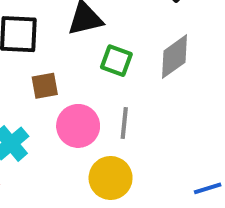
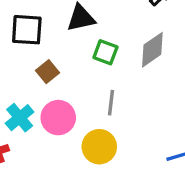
brown square: (45, 86) -> (48, 72), turned -30
pink circle: (78, 126) -> (58, 118), moved

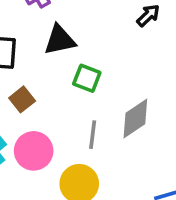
gray diamond: (152, 50) -> (135, 119), moved

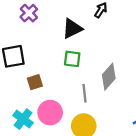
black triangle: (60, 40) -> (72, 29), moved
brown square: (22, 99) -> (35, 82), turned 35

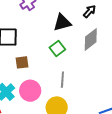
green square: (72, 59) -> (57, 48), turned 35
gray diamond: (109, 77) -> (91, 39), moved

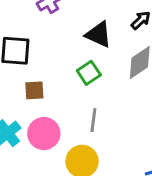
black triangle: (62, 23) -> (99, 34), turned 36

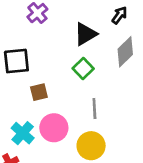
black triangle: (99, 34) -> (85, 34), turned -45

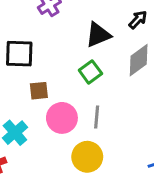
pink circle: (54, 128) -> (62, 118), moved

